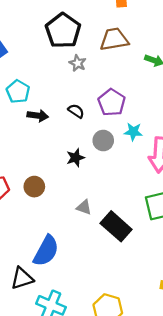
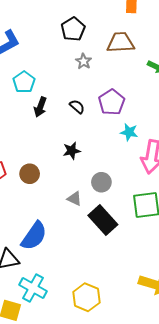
black pentagon: (63, 31) -> (73, 29), size x0.7
black arrow: (38, 116) -> (40, 107), turned 96
gray circle: (103, 141) -> (101, 182), moved

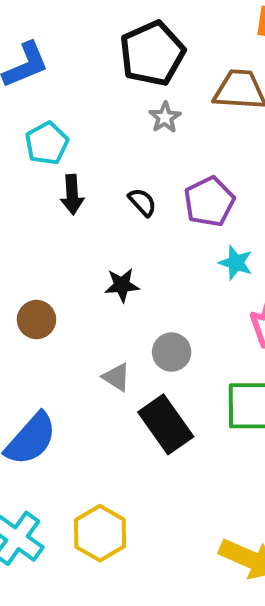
black pentagon: (73, 29) -> (152, 53), size x1.4
black arrow: (40, 107) -> (72, 195), turned -30
yellow hexagon: (86, 297) -> (100, 533), moved

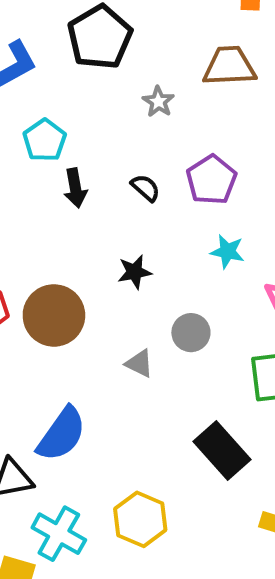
black pentagon: (152, 53) -> (100, 37), moved
cyan star: (236, 263) -> (227, 252), moved
brown circle: (36, 320) -> (54, 315), size x1.6
black rectangle: (166, 424) -> (222, 451), moved

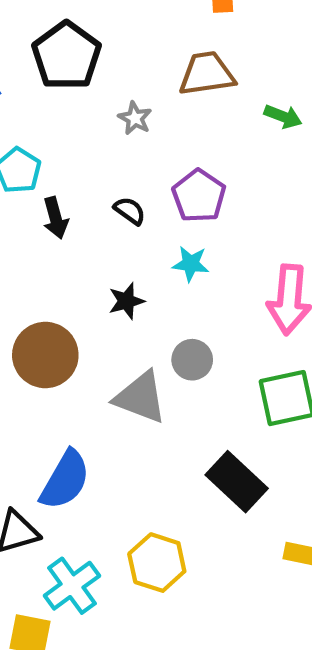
cyan star: (227, 252) -> (191, 264), moved
gray triangle: (139, 363) -> (140, 397), size x1.8
cyan cross: (59, 534) -> (72, 586), turned 30

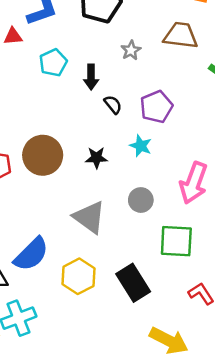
black arrow: (55, 218) -> (91, 77), moved
brown circle: (45, 355) -> (43, 155), moved
gray circle: (192, 360) -> (141, 200), moved
yellow hexagon: (157, 563) -> (78, 276), moved

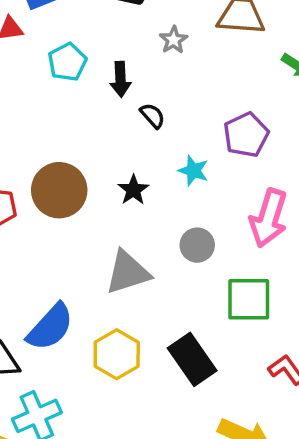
purple pentagon: (156, 107) -> (246, 135), moved
black star: (96, 158) -> (133, 190), turned -30
gray triangle: (89, 217) -> (128, 272), turned -51

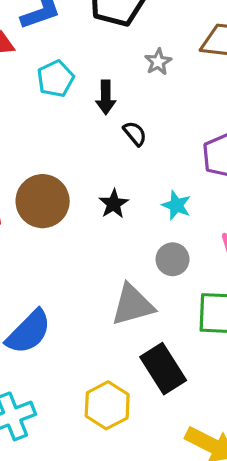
cyan star: (193, 171) -> (176, 205), moved
gray triangle: (128, 272) -> (132, 305), moved
yellow hexagon: (117, 354) -> (107, 405), moved

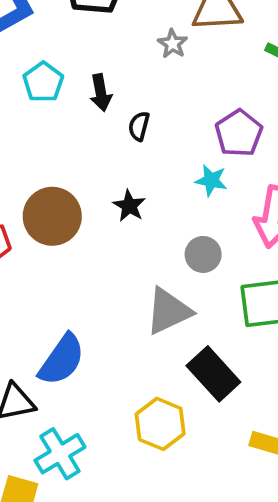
gray star: (158, 62) -> (173, 44), moved
black semicircle: (135, 134) -> (139, 126), turned -116
cyan star: (176, 205) -> (211, 180), moved

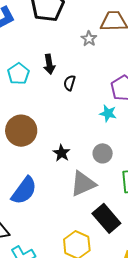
cyan pentagon: (43, 82) -> (18, 74), moved
black star: (129, 206) -> (62, 153), moved
blue semicircle: (62, 360) -> (24, 191), moved

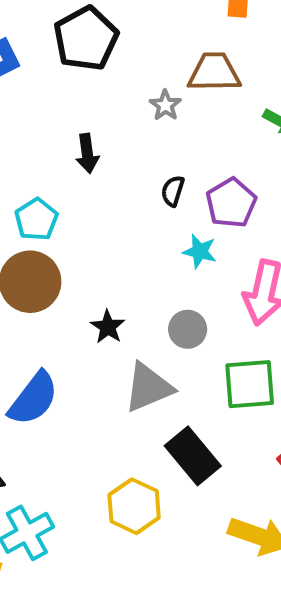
cyan pentagon: (18, 74) -> (36, 219), moved
black semicircle: (70, 83) -> (173, 191), moved

